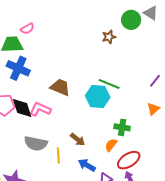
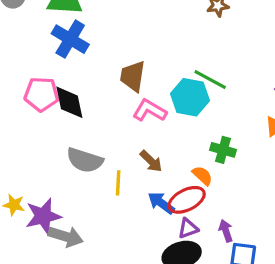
brown trapezoid: (60, 87) -> (133, 76), turned -110
pink L-shape: (40, 109) -> (150, 110), moved
orange semicircle: (111, 145) -> (202, 176), turned 88
red ellipse: (129, 160) -> (187, 200), moved

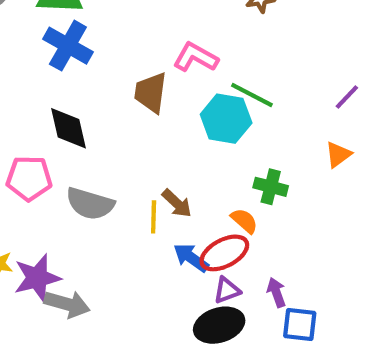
pink pentagon: (41, 94) -> (29, 178), moved
pink L-shape: (150, 110) -> (196, 57), moved
yellow line: (118, 183) -> (154, 217), moved

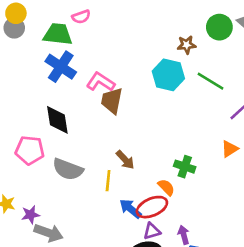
pink L-shape: (196, 57) -> (101, 82), moved
green line: (252, 95) -> (211, 81), moved
cyan hexagon: (226, 119) -> (168, 75), moved
brown arrow: (177, 203) -> (125, 160), moved
purple star: (37, 278) -> (30, 215), size x0.6

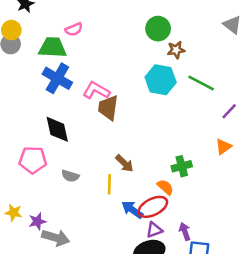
green circle: (219, 27) -> (158, 29), moved
green cross: (185, 167) -> (182, 166), turned -30
gray semicircle: (68, 169) -> (70, 176), size x0.6

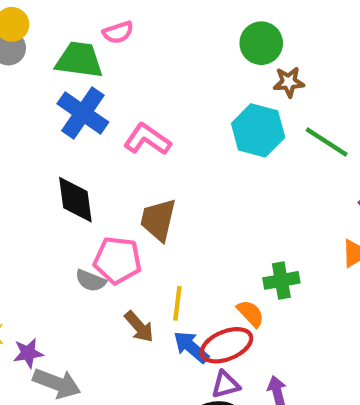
brown trapezoid: (108, 108) -> (158, 220), moved
pink pentagon: (33, 160) -> (118, 260), moved
brown arrow: (124, 163) -> (139, 327), moved
yellow line: (109, 184) -> (177, 303), moved

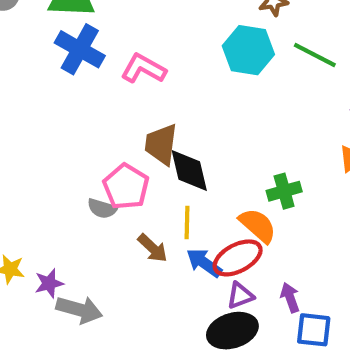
black diamond: (75, 200) -> (189, 171), moved
pink pentagon: (118, 260) -> (126, 187), turned 30
orange semicircle: (251, 313) -> (258, 225), size x1.4

